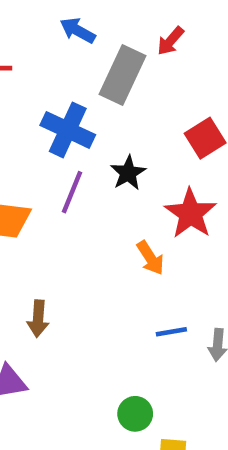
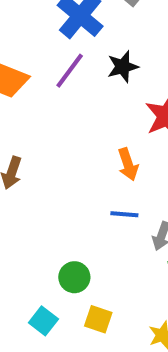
orange arrow: (150, 258) -> (128, 164), moved

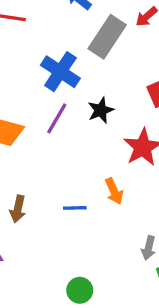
blue line: (124, 214) -> (75, 208), moved

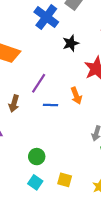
purple line: (57, 118) -> (39, 83), moved
green circle: (80, 290) -> (37, 157), moved

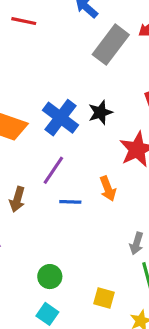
blue cross: (46, 17) -> (61, 118), moved
yellow square: (65, 180) -> (104, 298), moved

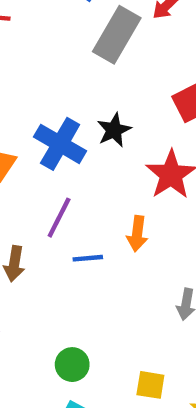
orange arrow: (108, 189) -> (137, 234), turned 35

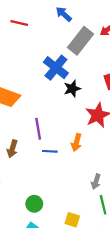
blue cross: (60, 144) -> (56, 68), moved
purple line: (59, 218) -> (38, 129), turned -45

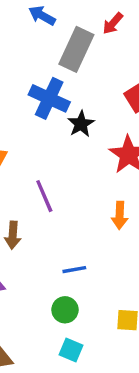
orange arrow: (76, 142) -> (120, 215), moved
blue line: (50, 151) -> (74, 270), moved

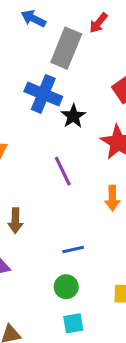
purple line: (44, 196) -> (63, 171), moved
cyan square: (71, 350) -> (73, 323), turned -30

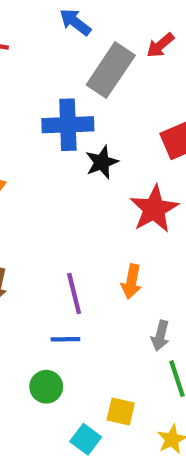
blue cross: (43, 94) -> (68, 125), turned -36
purple line: (63, 171) -> (74, 293), moved
cyan square: (73, 323) -> (86, 439), moved, turned 35

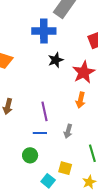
black star: (102, 162) -> (56, 60), moved
orange arrow: (131, 282) -> (81, 100), moved
gray arrow: (160, 336) -> (68, 131), moved

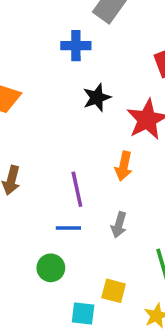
blue cross: (44, 31) -> (76, 46), size x0.7
orange arrow: (81, 100) -> (124, 166), moved
cyan square: (48, 181) -> (83, 313), turned -32

